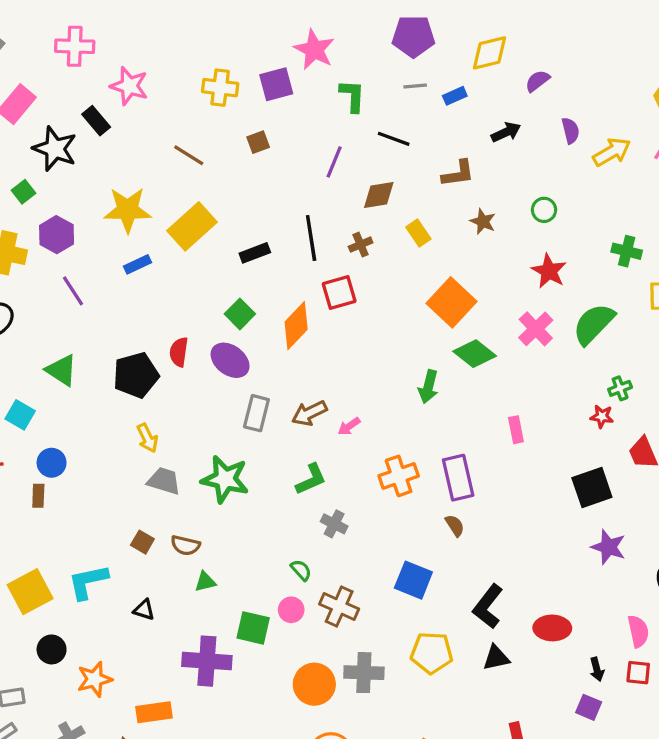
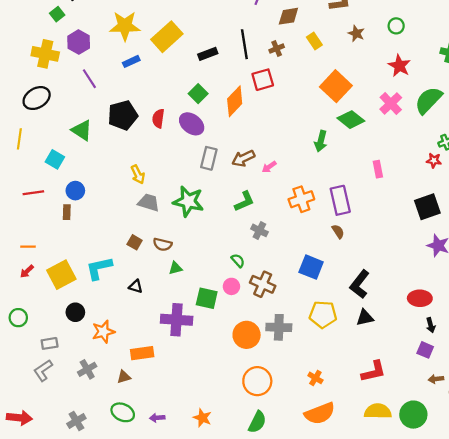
black pentagon: (136, 375) -> (123, 115), moved
red ellipse: (552, 628) -> (420, 298), moved

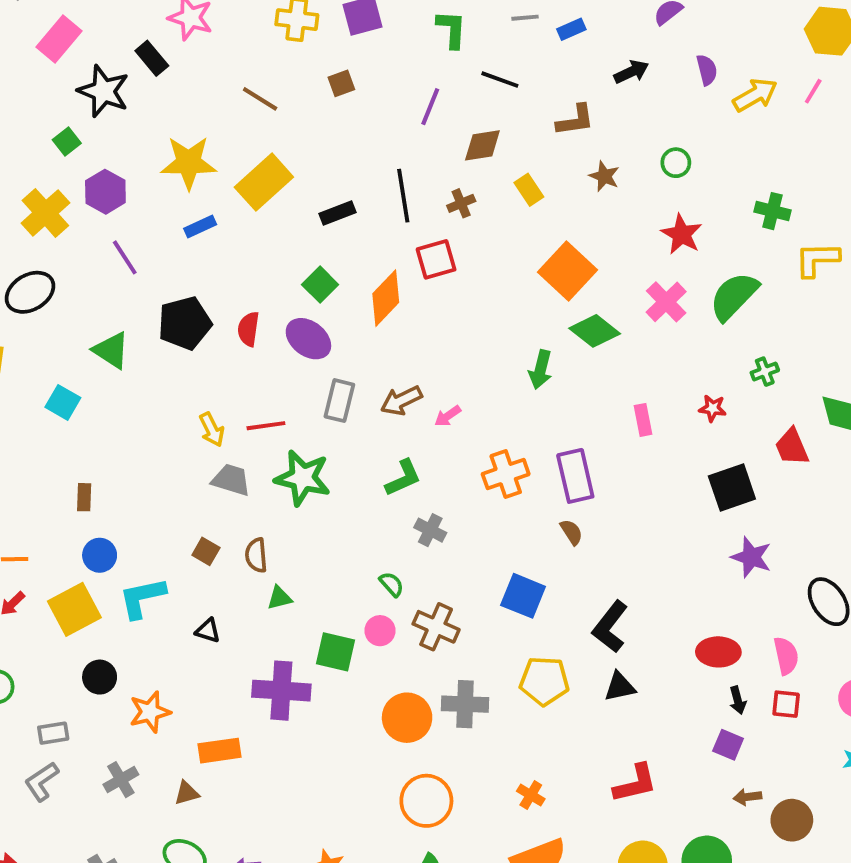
yellow cross: (45, 54) -> (45, 213), turned 36
red star: (434, 160) -> (713, 408), moved
blue circle: (75, 191) -> (100, 555), moved
red line: (33, 193) -> (266, 426), moved
brown semicircle: (163, 244) -> (256, 555), turned 72

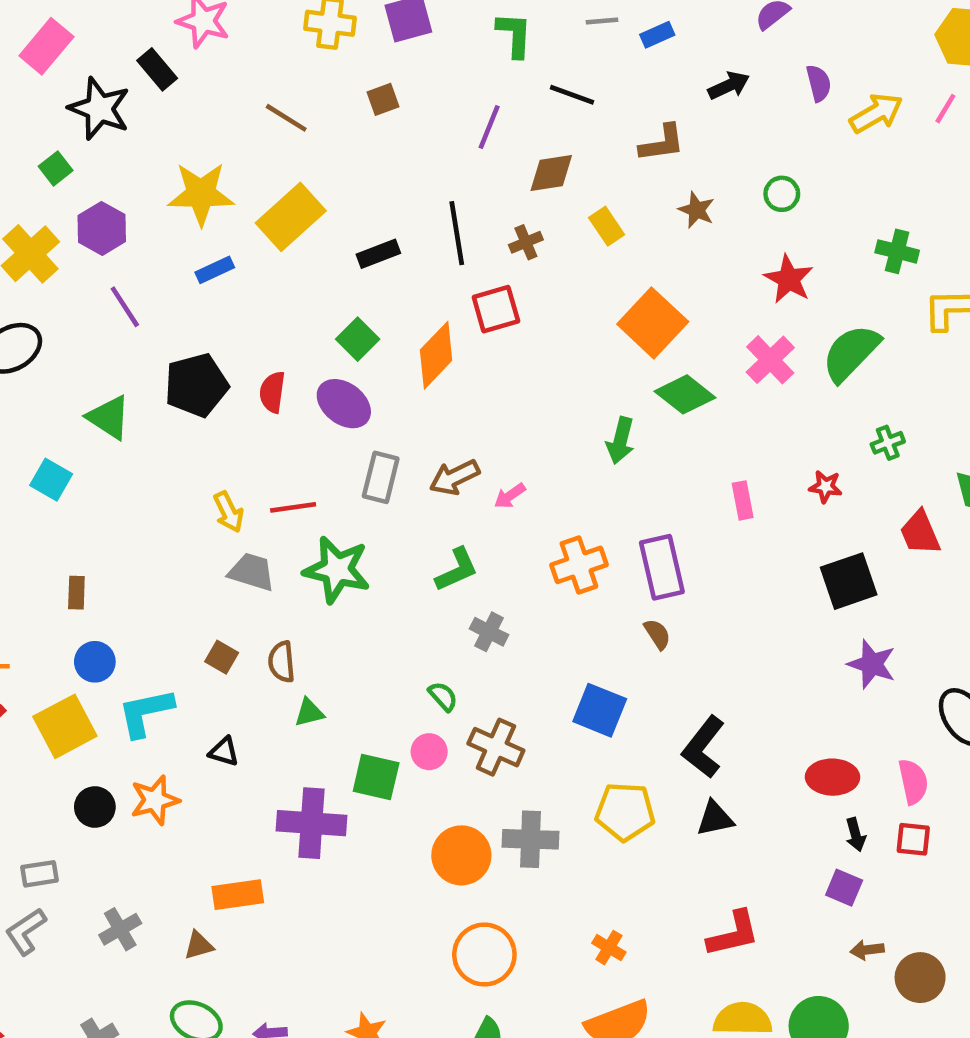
orange star: (150, 712) -> (155, 800), moved

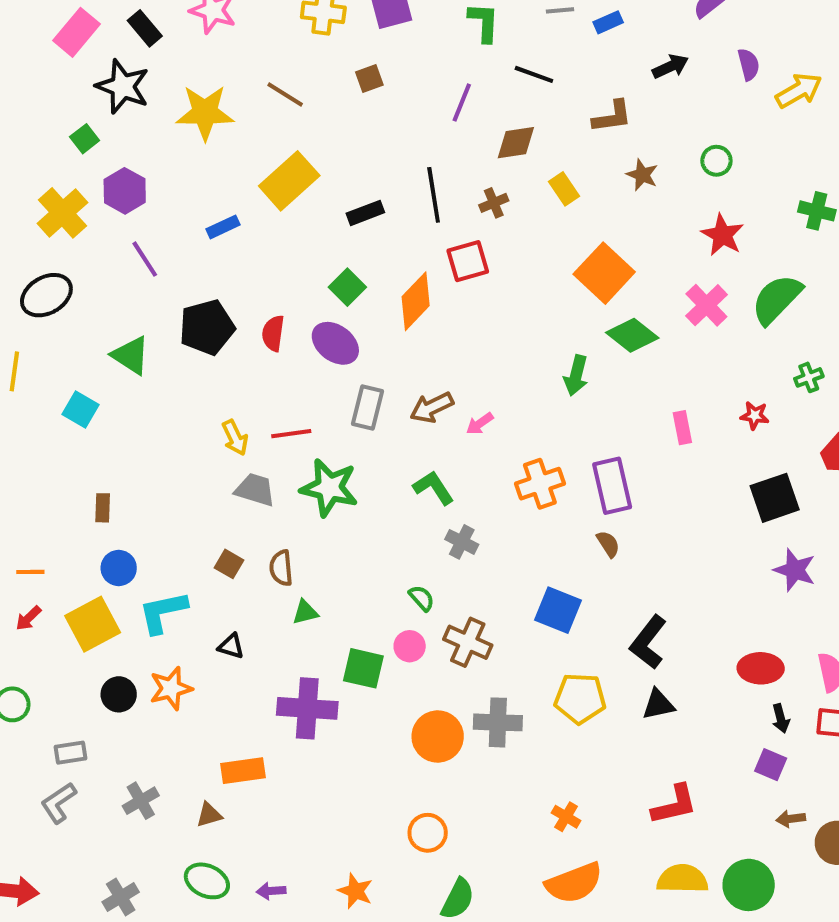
black rectangle: (157, 69) -> (145, 28), moved
yellow star: (201, 194) -> (205, 113), moved
green L-shape: (457, 570) -> (434, 488), turned -99
orange circle: (484, 955) -> (428, 833), moved, size x0.7

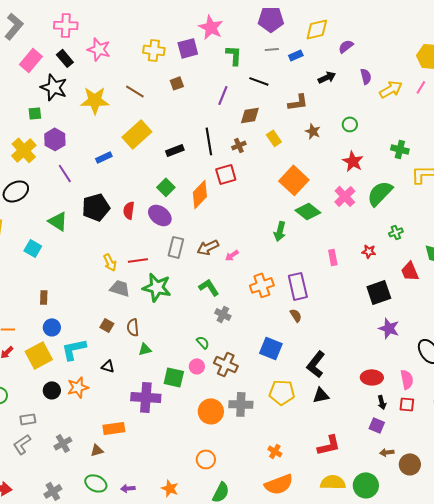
green square: (85, 139) -> (35, 113), turned 32

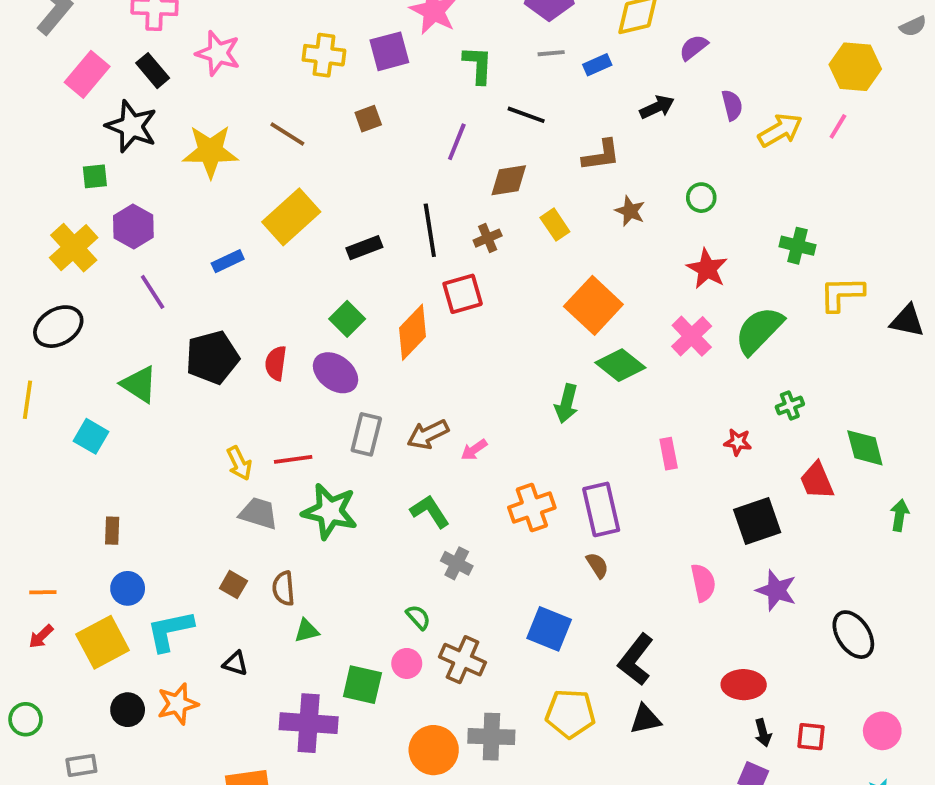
pink semicircle: (407, 379) -> (703, 583), moved

